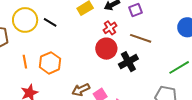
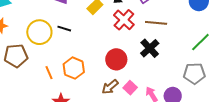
red cross: (110, 28) -> (124, 20), size x1.5
red circle: (106, 49) -> (116, 59), moved

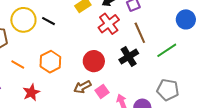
brown line: (156, 23) -> (140, 33), turned 50
green line: (200, 42) -> (167, 50), moved
orange line: (49, 73) -> (18, 64), moved, turned -48

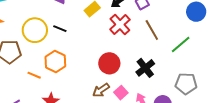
black cross: (129, 57) -> (145, 68), moved
orange hexagon: (50, 62) -> (55, 62), moved

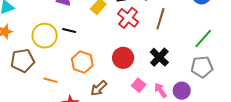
brown line: (152, 30) -> (160, 19), turned 55
green line: (181, 44) -> (203, 38), moved
orange hexagon: (55, 62) -> (82, 62), moved
brown arrow: (101, 90) -> (99, 88), moved

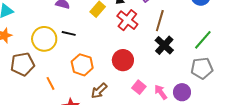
black cross: (159, 57) -> (164, 45), moved
orange line: (50, 80) -> (50, 83), turned 48

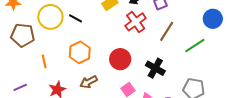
green line: (203, 40) -> (195, 46), moved
black cross: (164, 45) -> (155, 68), moved, turned -30

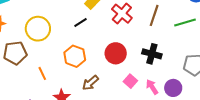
black line: (75, 18) -> (81, 23), moved, turned -48
green line: (195, 46) -> (185, 23), turned 30

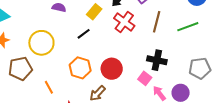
red circle: (116, 53) -> (112, 69), moved
pink square: (130, 81) -> (145, 78), moved

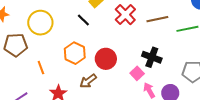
brown line: (157, 22) -> (157, 19), turned 55
black line: (84, 34) -> (83, 20), turned 72

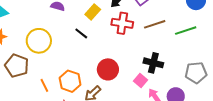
red cross: (125, 15) -> (122, 23), turned -30
brown pentagon: (16, 45) -> (17, 66), turned 30
orange hexagon: (75, 53) -> (70, 81), moved

